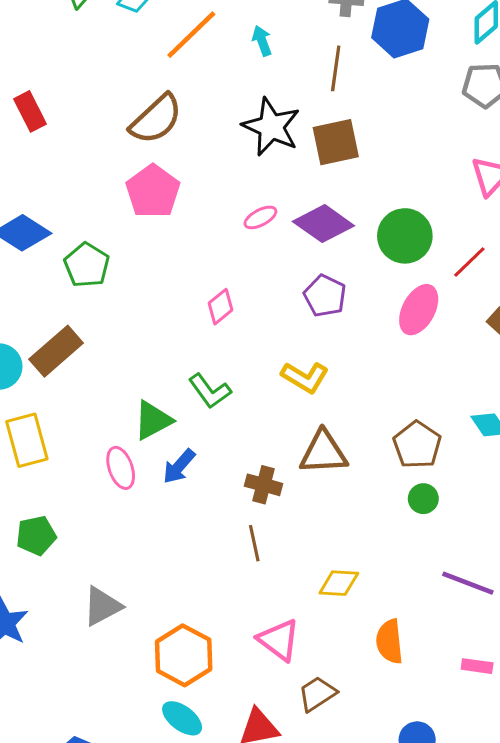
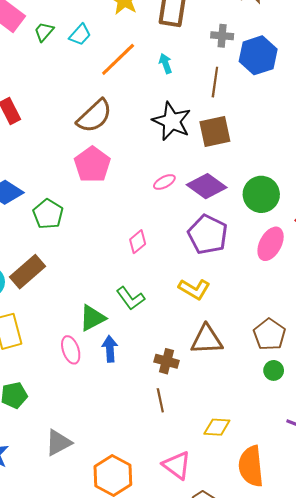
purple pentagon: (325, 296) -> (208, 235), size x1.4
blue arrow: (179, 466) -> (110, 349), turned 135
orange semicircle: (389, 642) -> (251, 466), size x1.4

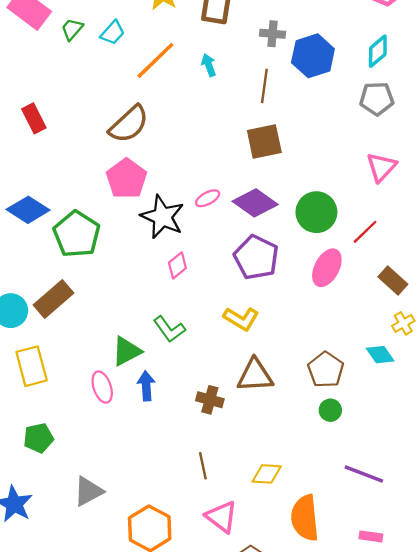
black star: (172, 121) -> (162, 217), moved
green pentagon: (48, 214) -> (77, 234), size x1.4
brown line: (160, 400) -> (203, 466), moved

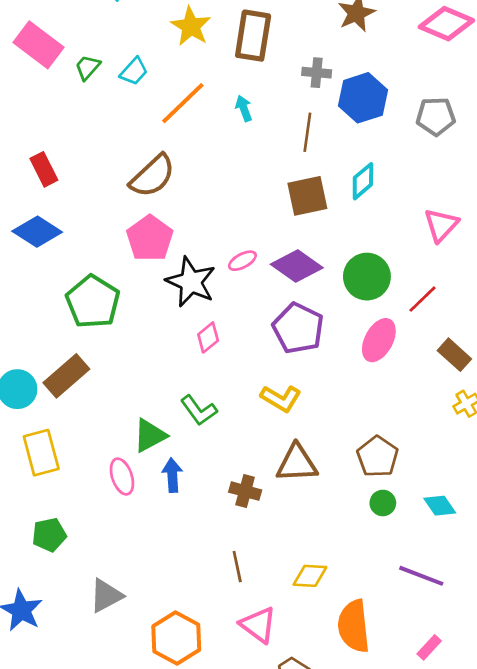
cyan diamond: (378, 51) -> (363, 181), moved
gray pentagon: (377, 99) -> (436, 116), moved
blue diamond: (28, 210) -> (37, 232), moved
cyan diamond: (380, 355) -> (440, 506), moved
pink rectangle: (371, 536) -> (429, 647), turned -55

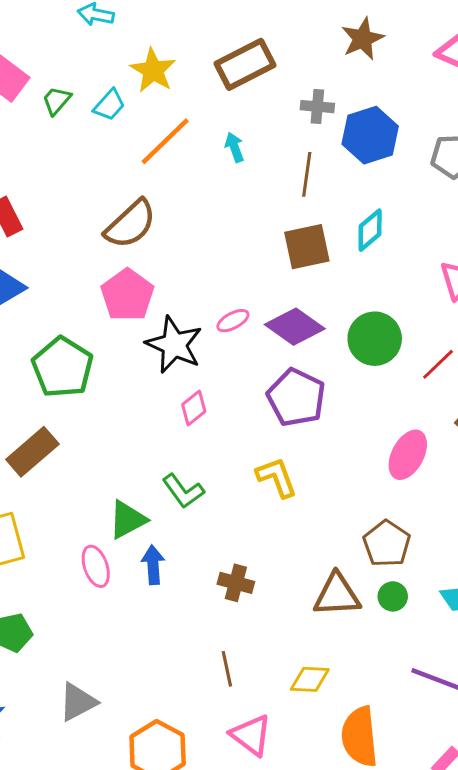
yellow star: (191, 26) -> (153, 70), moved
brown rectangle: (253, 36) -> (245, 64), turned 54
pink ellipse: (379, 340) -> (408, 455), moved
yellow L-shape: (281, 398) -> (277, 477), turned -141
brown triangle: (297, 463) -> (337, 595), moved

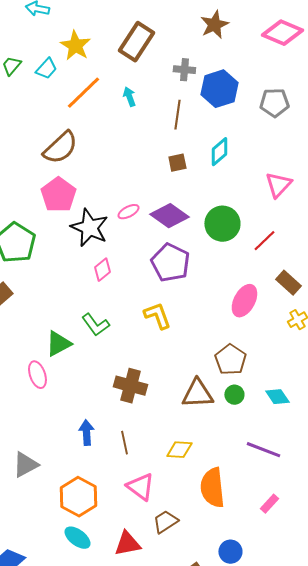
brown rectangle: (245, 64) -> (136, 42), turned -30
brown square: (307, 247) -> (177, 163), size x0.6
blue arrow: (153, 565) -> (86, 433), moved
brown cross: (236, 583) -> (130, 386), size x1.4

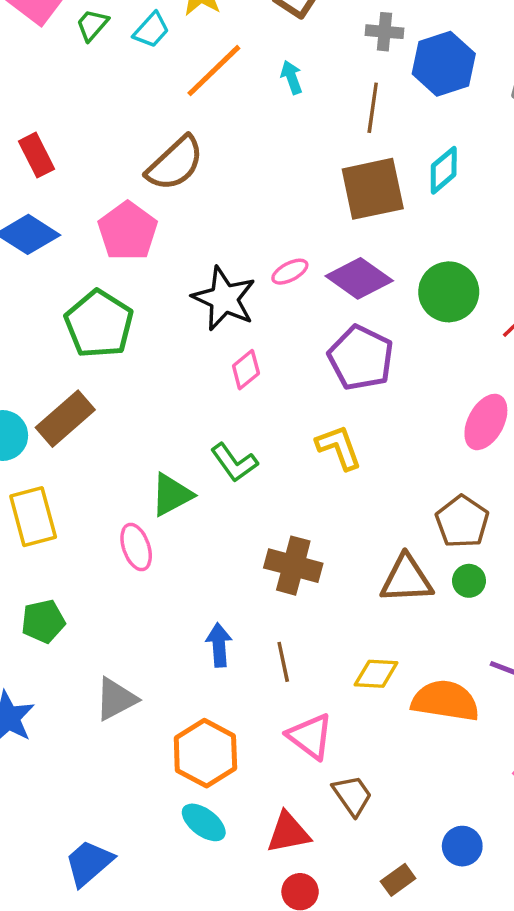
brown square: (177, 163) -> (373, 189), size x2.0
pink pentagon: (58, 195) -> (128, 231), moved
orange semicircle: (212, 488) -> (445, 701), moved, turned 105
brown trapezoid: (165, 522) -> (352, 795), turned 88

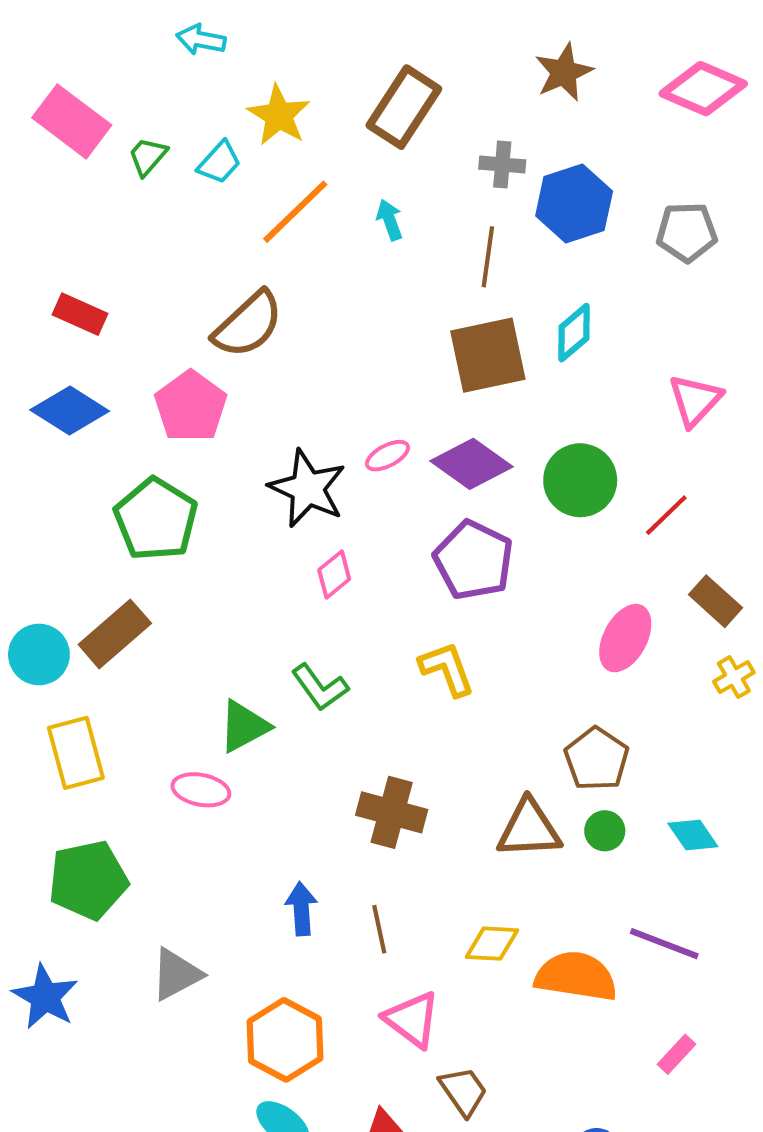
red rectangle: (36, 155) -> (80, 314), turned -39
pink ellipse: (136, 547) -> (201, 790), turned -60
green pentagon: (43, 621) -> (88, 880), size x1.5

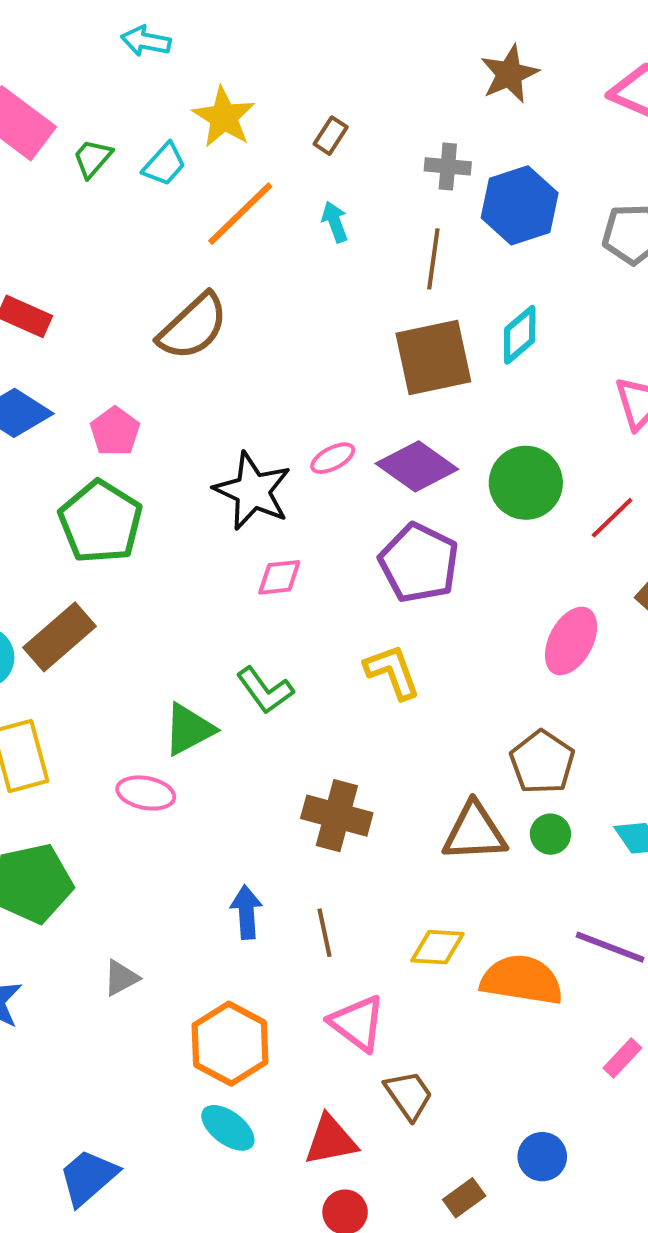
brown rectangle: (404, 107) -> (331, 136), moved, size x0.5
pink pentagon: (191, 406) -> (115, 431), moved, size x0.7
pink diamond: (334, 575) -> (279, 577), turned 33
gray triangle: (176, 974) -> (121, 978), size x0.7

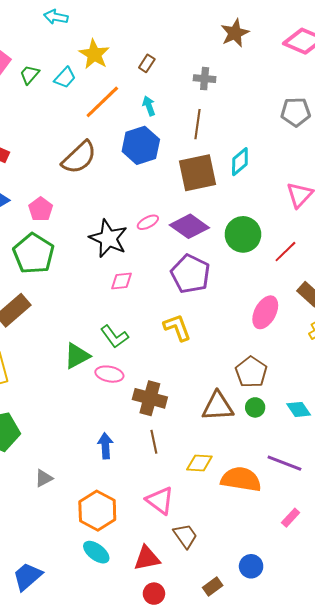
blue hexagon: (520, 205) -> (141, 145), moved
pink ellipse: (146, 793) -> (109, 374), moved
brown line: (324, 933) -> (154, 442), moved

